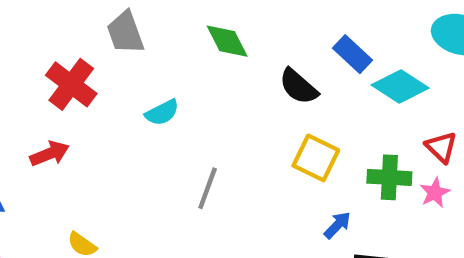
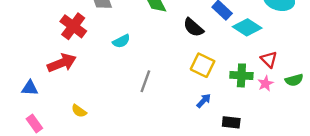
red arrow: (50, 154) -> (62, 63), size x1.4
blue arrow: (337, 225) -> (204, 101), moved

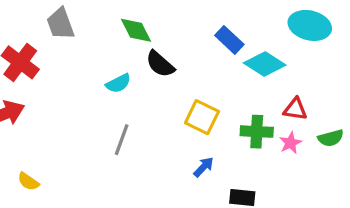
black semicircle: (193, 27) -> (160, 64), moved
cyan semicircle: (121, 41) -> (118, 83), moved
red triangle: (269, 59) -> (295, 109), turned -36

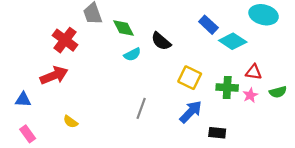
green diamond: (136, 30) -> (124, 28), moved
gray line: (122, 140) -> (141, 108), moved
blue arrow: (204, 167) -> (191, 112), size x1.6

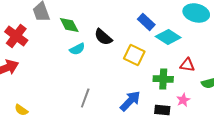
yellow square: (190, 78) -> (134, 55), moved
pink star: (250, 95) -> (183, 100), moved
black rectangle: (217, 133) -> (162, 110), moved

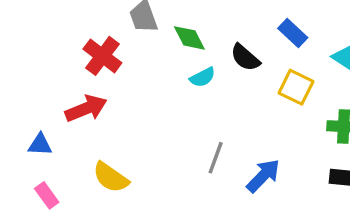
blue rectangle: (146, 22) -> (293, 33), moved
blue arrow: (130, 101) -> (263, 176), moved
yellow semicircle: (21, 110) -> (111, 177), size x1.6

